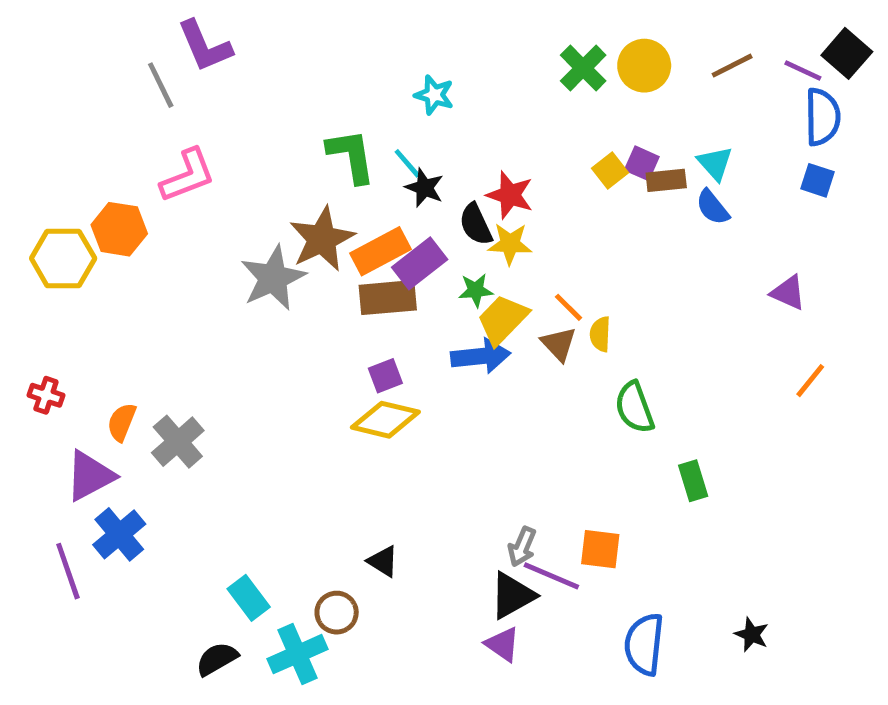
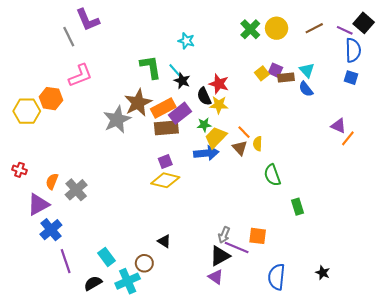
orange line: (810, 381) -> (348, 138), moved
purple line: (68, 571) -> (66, 261), moved

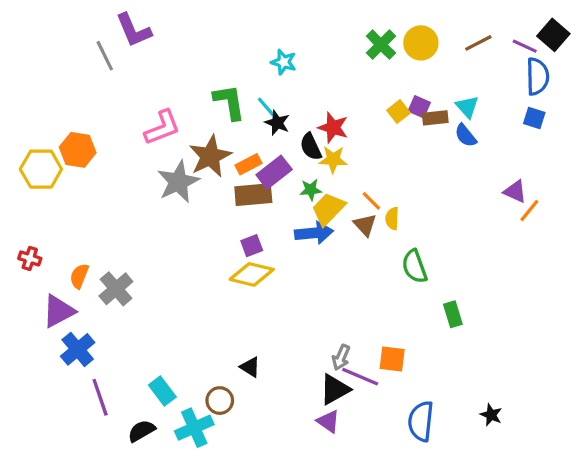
pink L-shape: (80, 75) -> (162, 128), moved
orange rectangle: (163, 108) -> (248, 164), size x0.7

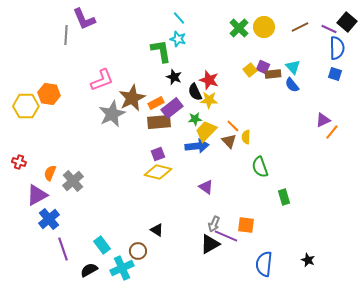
gray line: (105, 56) -> (66, 35), turned 30
green L-shape: (229, 102) -> (161, 51), moved
cyan line: (266, 107) -> (179, 18), moved
purple triangle: (515, 191) -> (323, 120), turned -49
purple triangle: (328, 421) -> (206, 187), moved

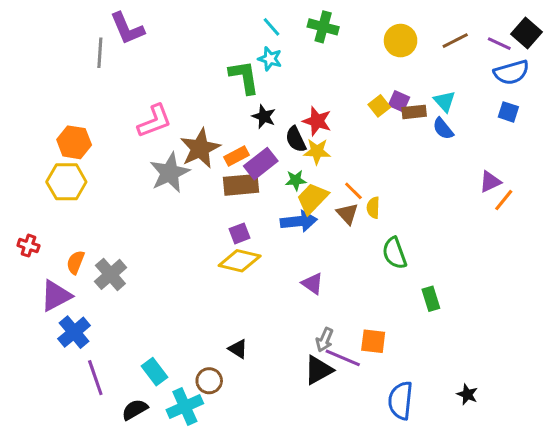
green cross: (239, 28) -> (323, 27), moved, turned -30
blue semicircle: (337, 48) -> (511, 72), turned 75
yellow hexagon: (26, 106) -> (66, 182), moved

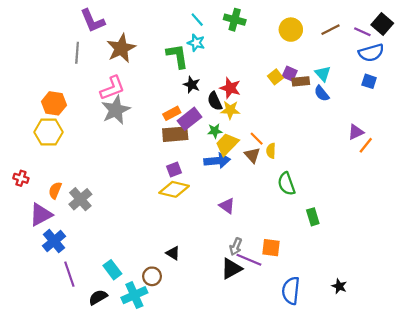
gray line: (100, 53) -> (77, 53), moved
brown star: (200, 148) -> (121, 48), moved
gray star: (170, 173) -> (116, 110), moved

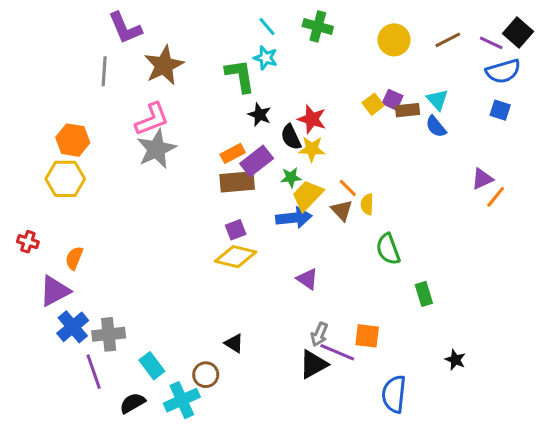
gray cross: (80, 199) -> (109, 334), moved, turned 35
black star: (339, 286) -> (455, 360), moved

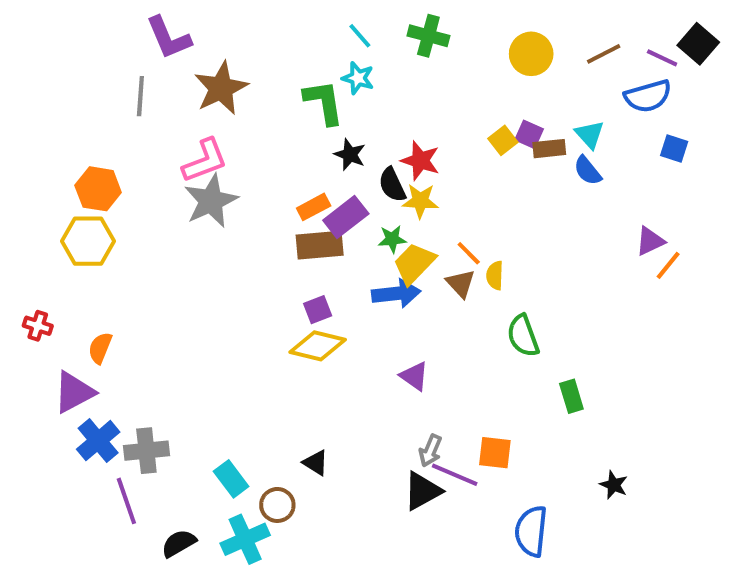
blue semicircle: (503, 71) -> (648, 96), moved
cyan rectangle: (152, 366) -> (231, 479), moved

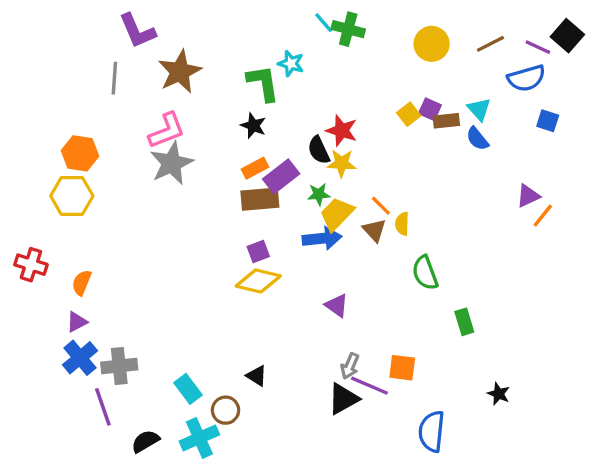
cyan line: (360, 36) -> (324, 23), moved
black star: (350, 155) -> (253, 126), moved
red cross: (38, 326) -> (31, 265), size x1.4
purple triangle: (74, 392) -> (77, 322), moved, size x0.6

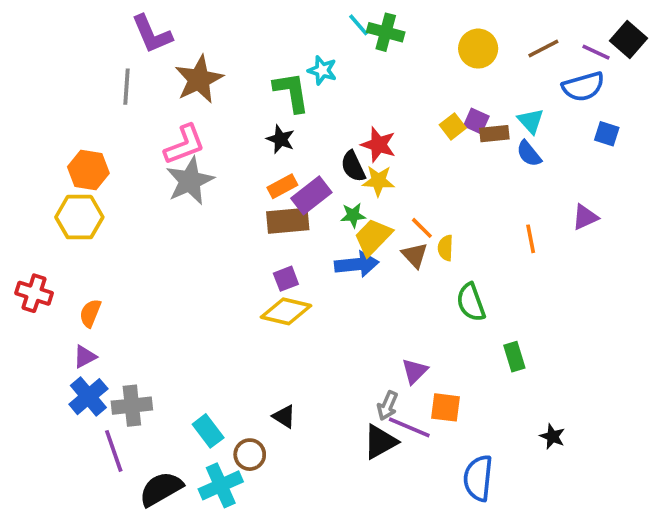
orange line: (543, 216) -> (531, 239), moved, turned -50
purple triangle: (337, 306) -> (415, 371), moved, turned 40
black semicircle: (145, 441) -> (161, 489), size x1.4

